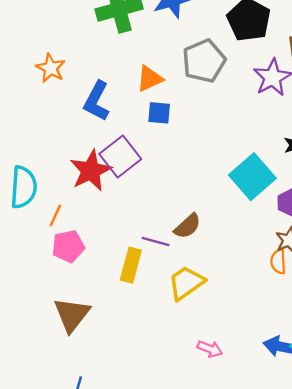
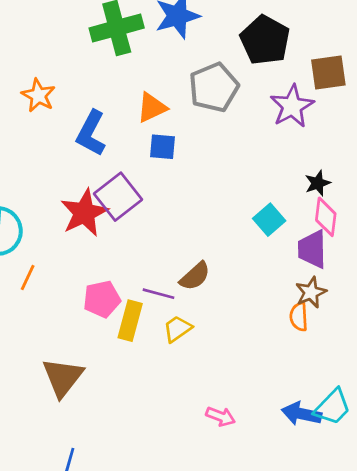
cyan square: (252, 177) -> (269, 220), size x0.6
orange line: (55, 216) -> (28, 278), moved
pink pentagon: (68, 246) -> (102, 299), moved
yellow trapezoid: (186, 283) -> (177, 329), moved, size x0.7

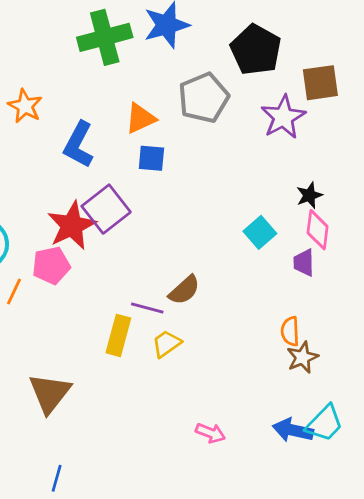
purple trapezoid: (312, 249) -> (304, 263), size x0.7
brown star: (311, 292) -> (302, 357), moved
pink pentagon: (102, 299) -> (51, 265), moved

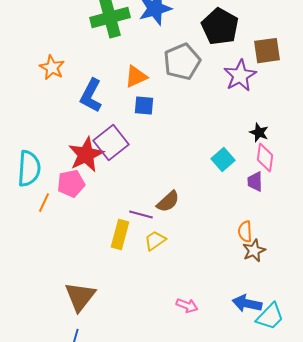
black star: (309, 195) -> (259, 133), turned -30
brown triangle: (50, 393) -> (80, 297), moved
cyan trapezoid: (324, 423) -> (270, 317), moved

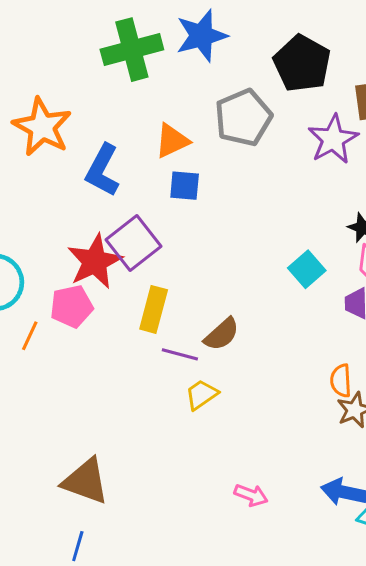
orange star: (52, 68) -> (42, 127), size x1.5
yellow rectangle: (120, 235) -> (154, 309), moved
brown triangle: (80, 297) -> (86, 481), turned -48

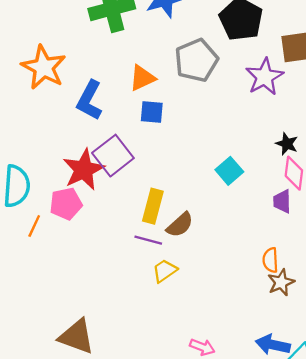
cyan square: (307, 269) -> (229, 171), moved
yellow rectangle: (154, 309) -> (153, 206), moved

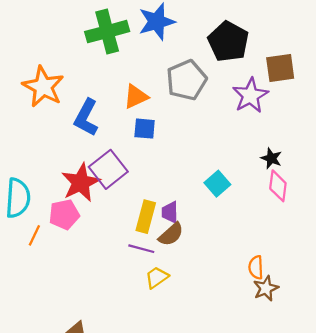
purple trapezoid: (282, 201) -> (170, 212), moved

